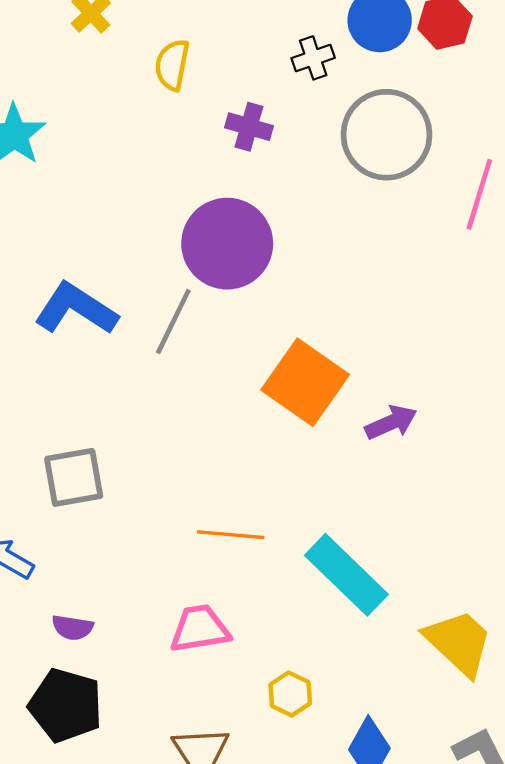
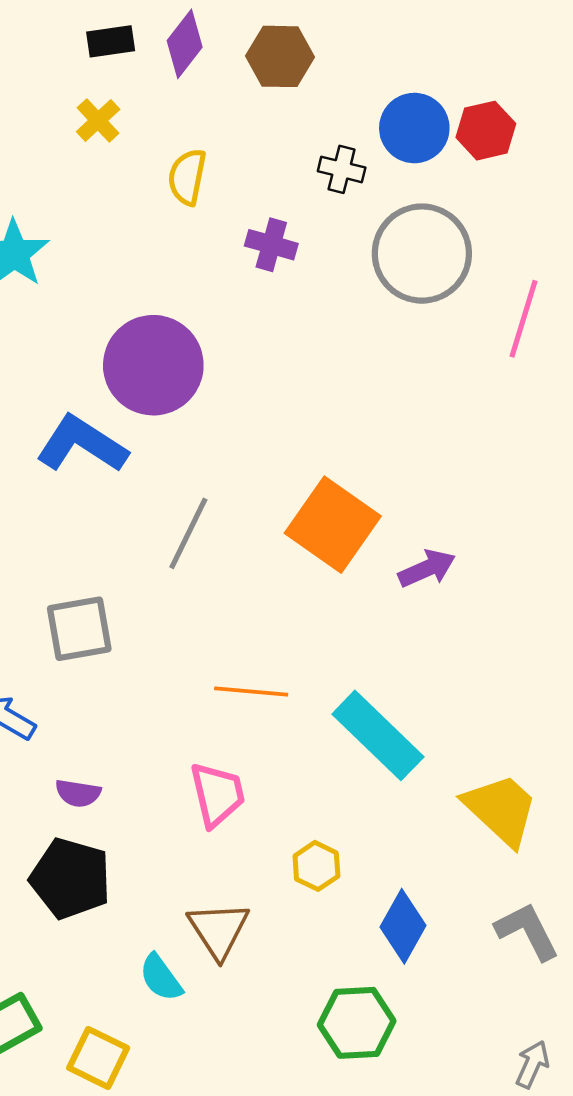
black cross: (313, 58) -> (342, 169), turned 33
purple circle: (227, 244) -> (153, 365), moved
gray line: (173, 322) -> (188, 533), moved
pink trapezoid: (200, 629) -> (217, 794), turned 86

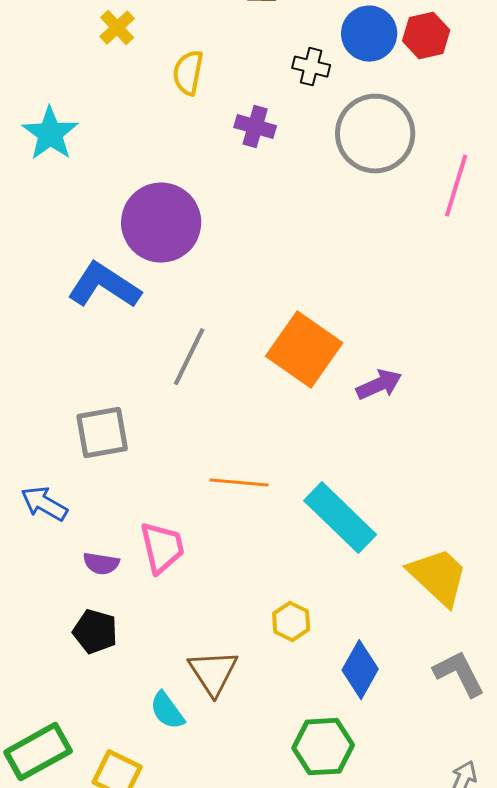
pink trapezoid: (217, 794) -> (162, 548), moved
black pentagon: (70, 879) -> (95, 632), size x0.7

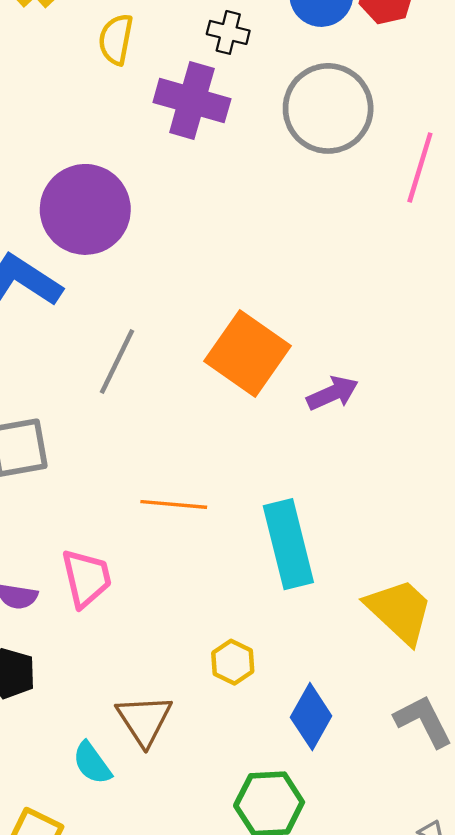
black cross: (311, 67) -> (228, 32), moved
purple cross: (255, 127) -> (192, 101), size x1.6
cyan rectangle: (340, 518) -> (288, 544), turned 32

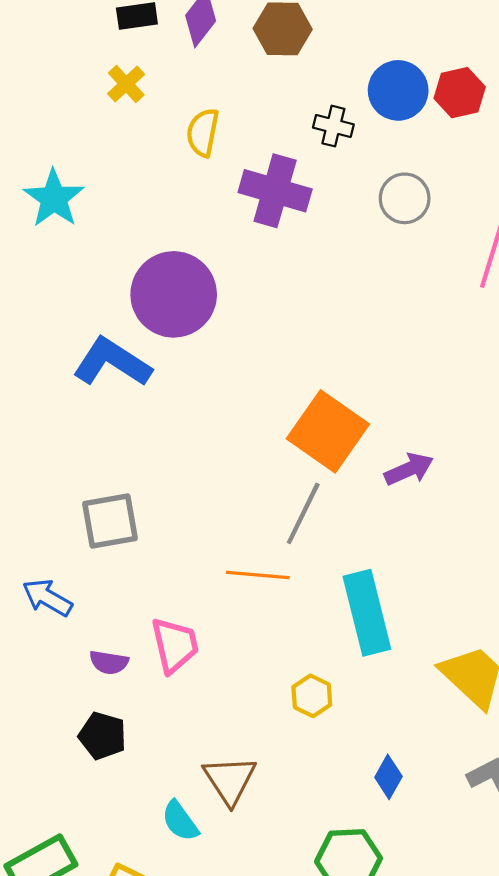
black cross: (228, 32) -> (333, 126), moved
gray circle: (328, 108) -> (405, 198), size x0.6
gray line: (117, 361) -> (303, 513), moved
yellow hexagon: (233, 662) -> (312, 696), moved
blue diamond: (311, 717) -> (388, 777), size x0.7

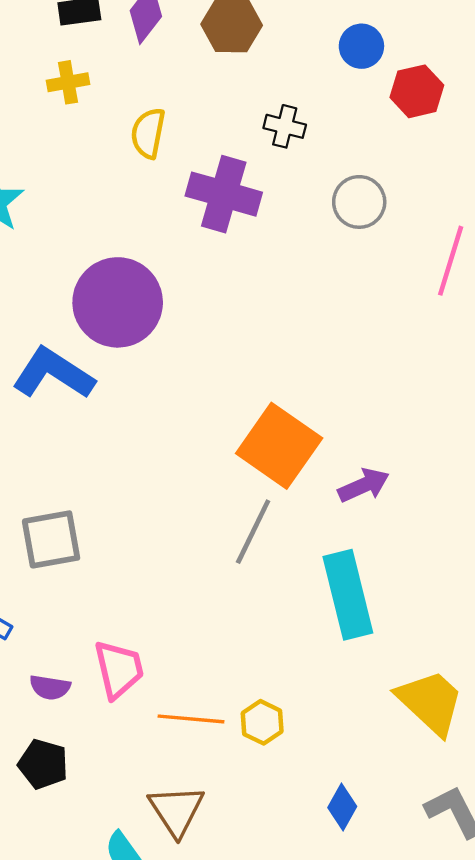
yellow cross: (126, 84) -> (68, 82), turned 33
blue circle: (398, 90) -> (361, 46), moved, size x0.7
orange line: (258, 575) -> (191, 719), moved
cyan rectangle: (367, 613) -> (348, 595), moved

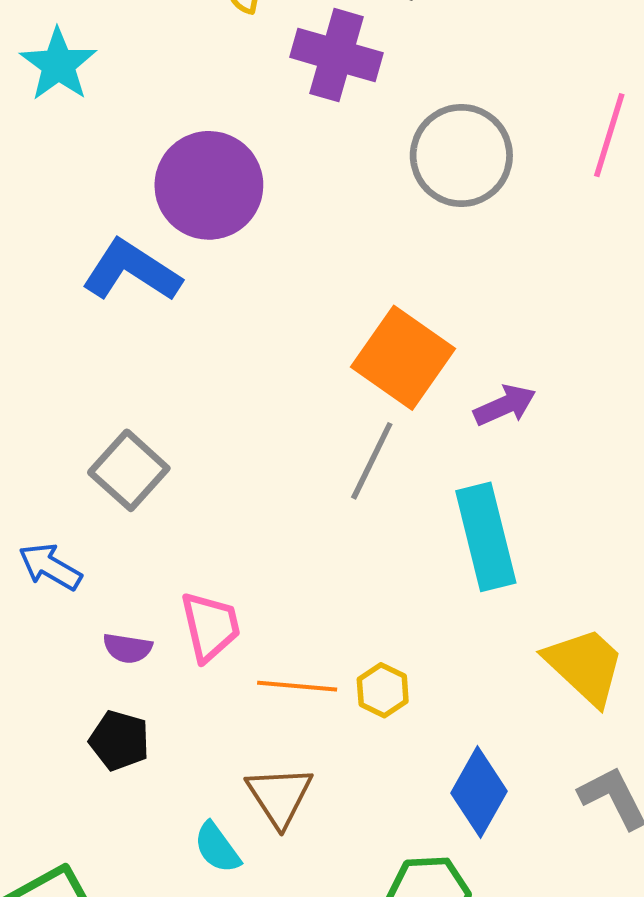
gray circle: (359, 202) -> (461, 155), moved, size x1.6
gray square: (51, 539) -> (129, 470), turned -38
blue diamond: (342, 807) -> (479, 792), size x1.6

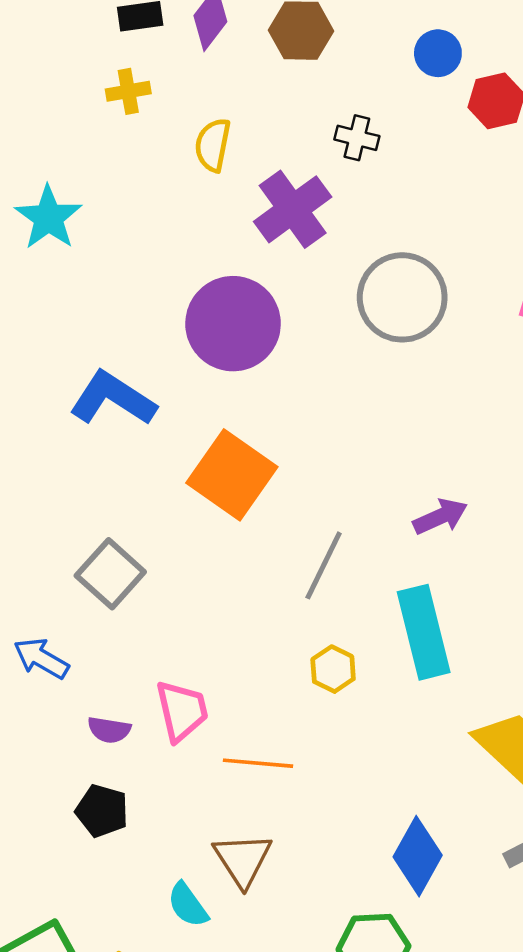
purple cross: (336, 55) -> (293, 209), turned 38
purple circle: (209, 185) -> (233, 324), moved
orange square: (403, 358) -> (232, 475), moved
yellow hexagon: (383, 690) -> (333, 669), moved

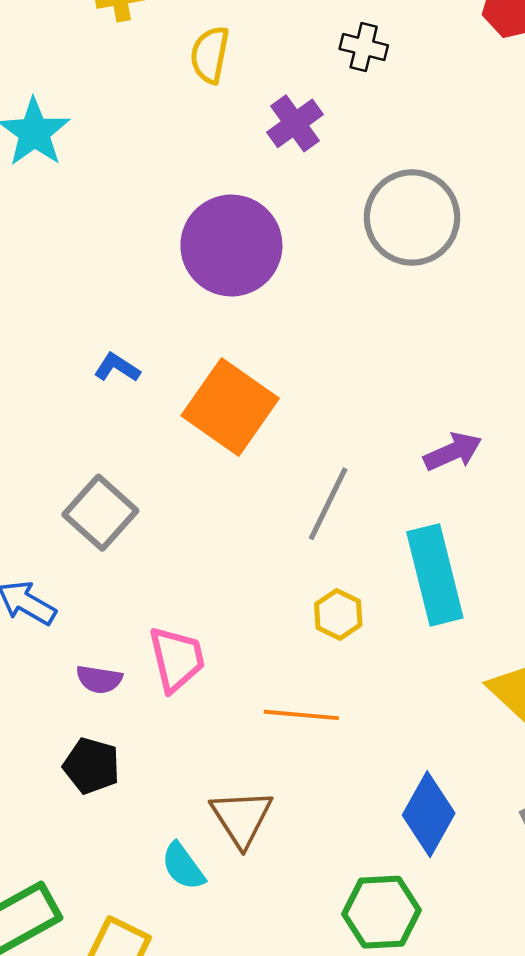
purple cross: (293, 209) -> (295, 123), size x0.7
blue L-shape: (113, 399) -> (117, 368), moved, size x0.5
orange line: (258, 763) -> (301, 715), moved

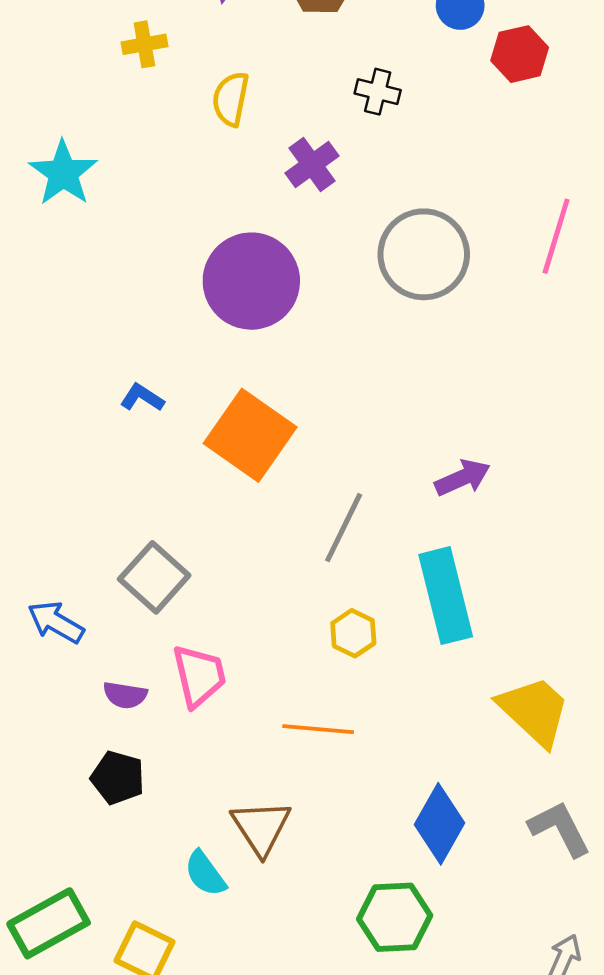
gray square: (100, 513) -> (154, 577), moved

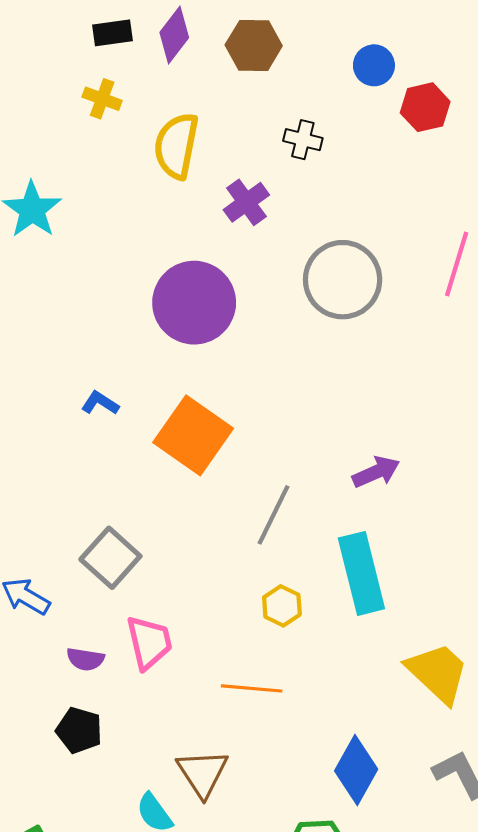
yellow cross: (144, 44) -> (102, 99), turned 30
yellow semicircle: (231, 99) -> (176, 146), size x1.4

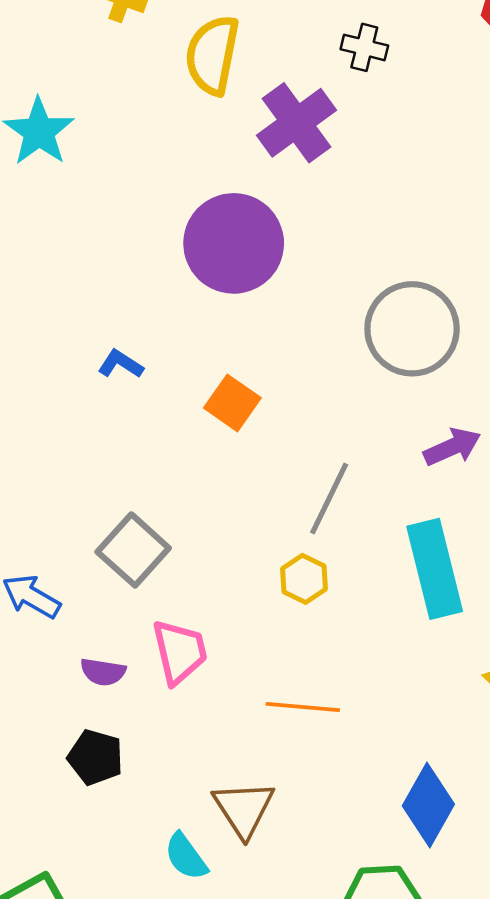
purple cross: (246, 202) -> (296, 123), size x1.4
gray circle: (343, 280) -> (412, 329), moved
orange square: (193, 435) -> (232, 403), size x0.6
yellow hexagon: (282, 606) -> (304, 579), moved

